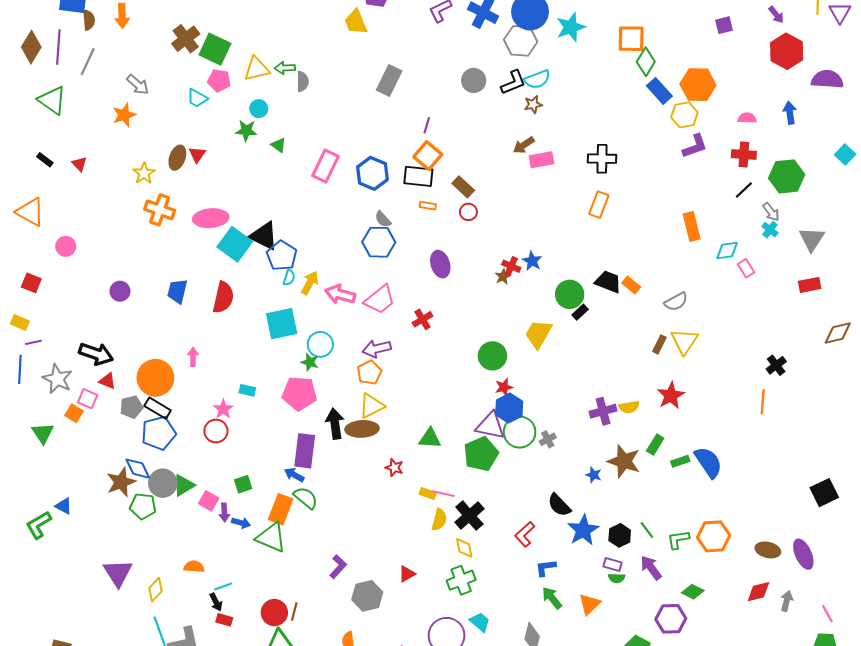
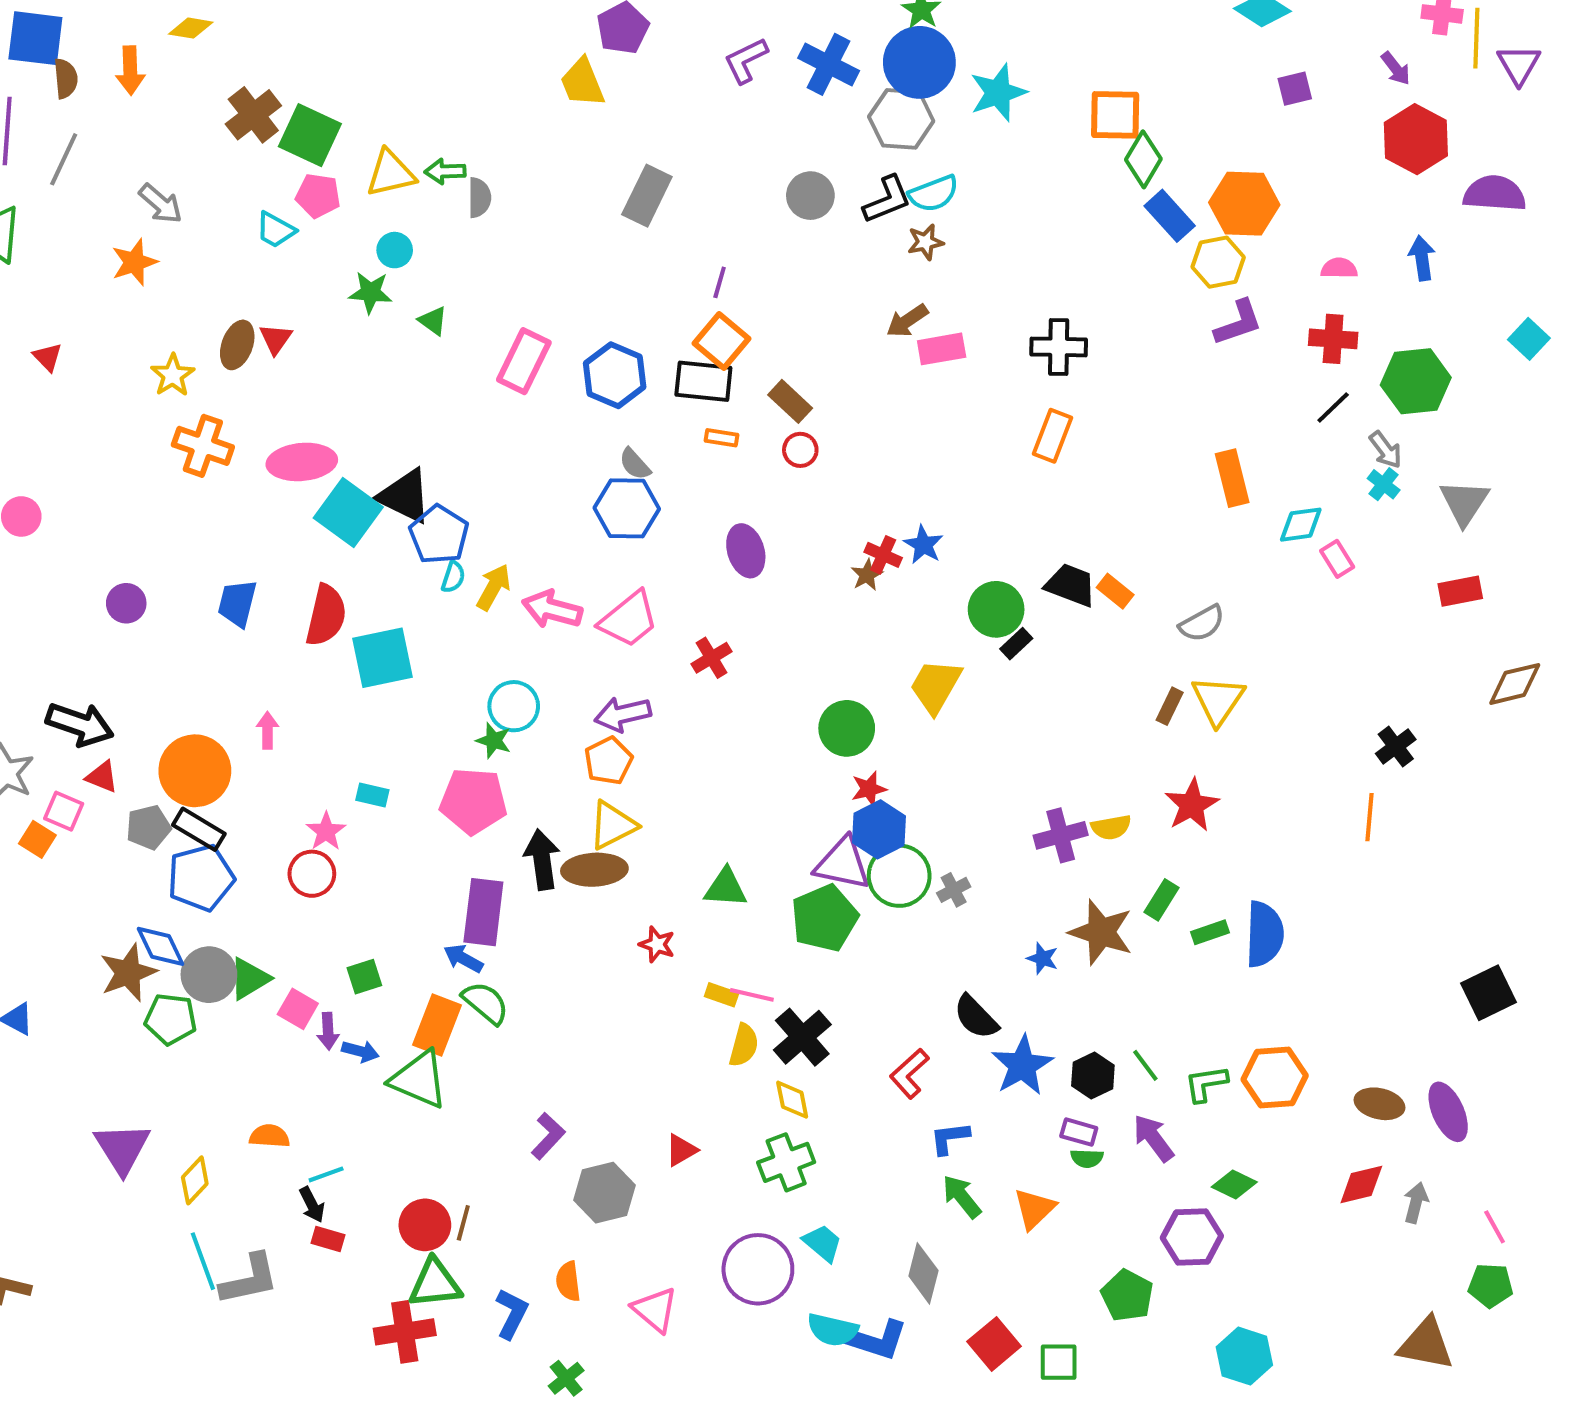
cyan square: (282, 324) -> (383, 658), moved
blue semicircle: (708, 462) -> (1264, 934), turned 36

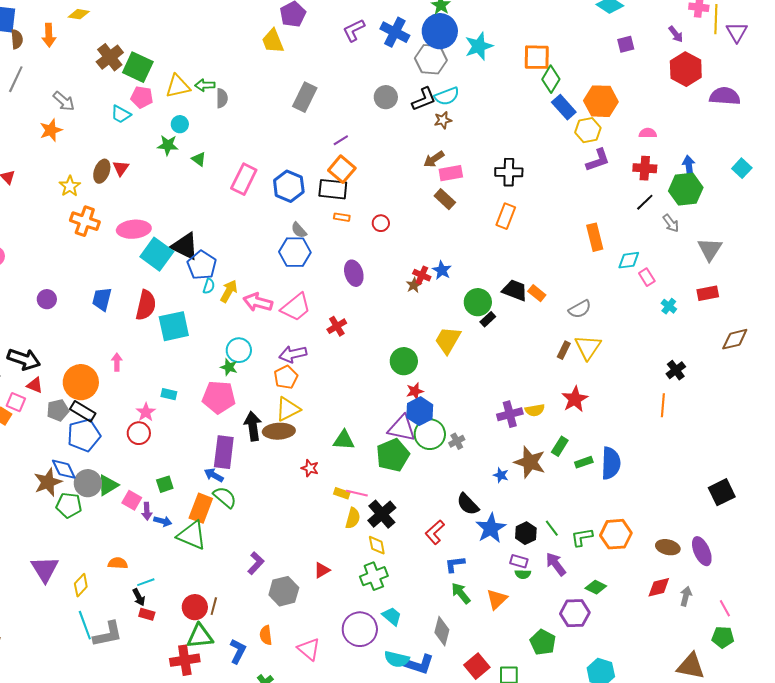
blue arrow: (1422, 258) -> (689, 166), moved
purple line: (720, 282) -> (341, 140), turned 42
brown rectangle: (790, 401) -> (445, 199), moved
cyan cross: (1384, 484) -> (669, 306), moved

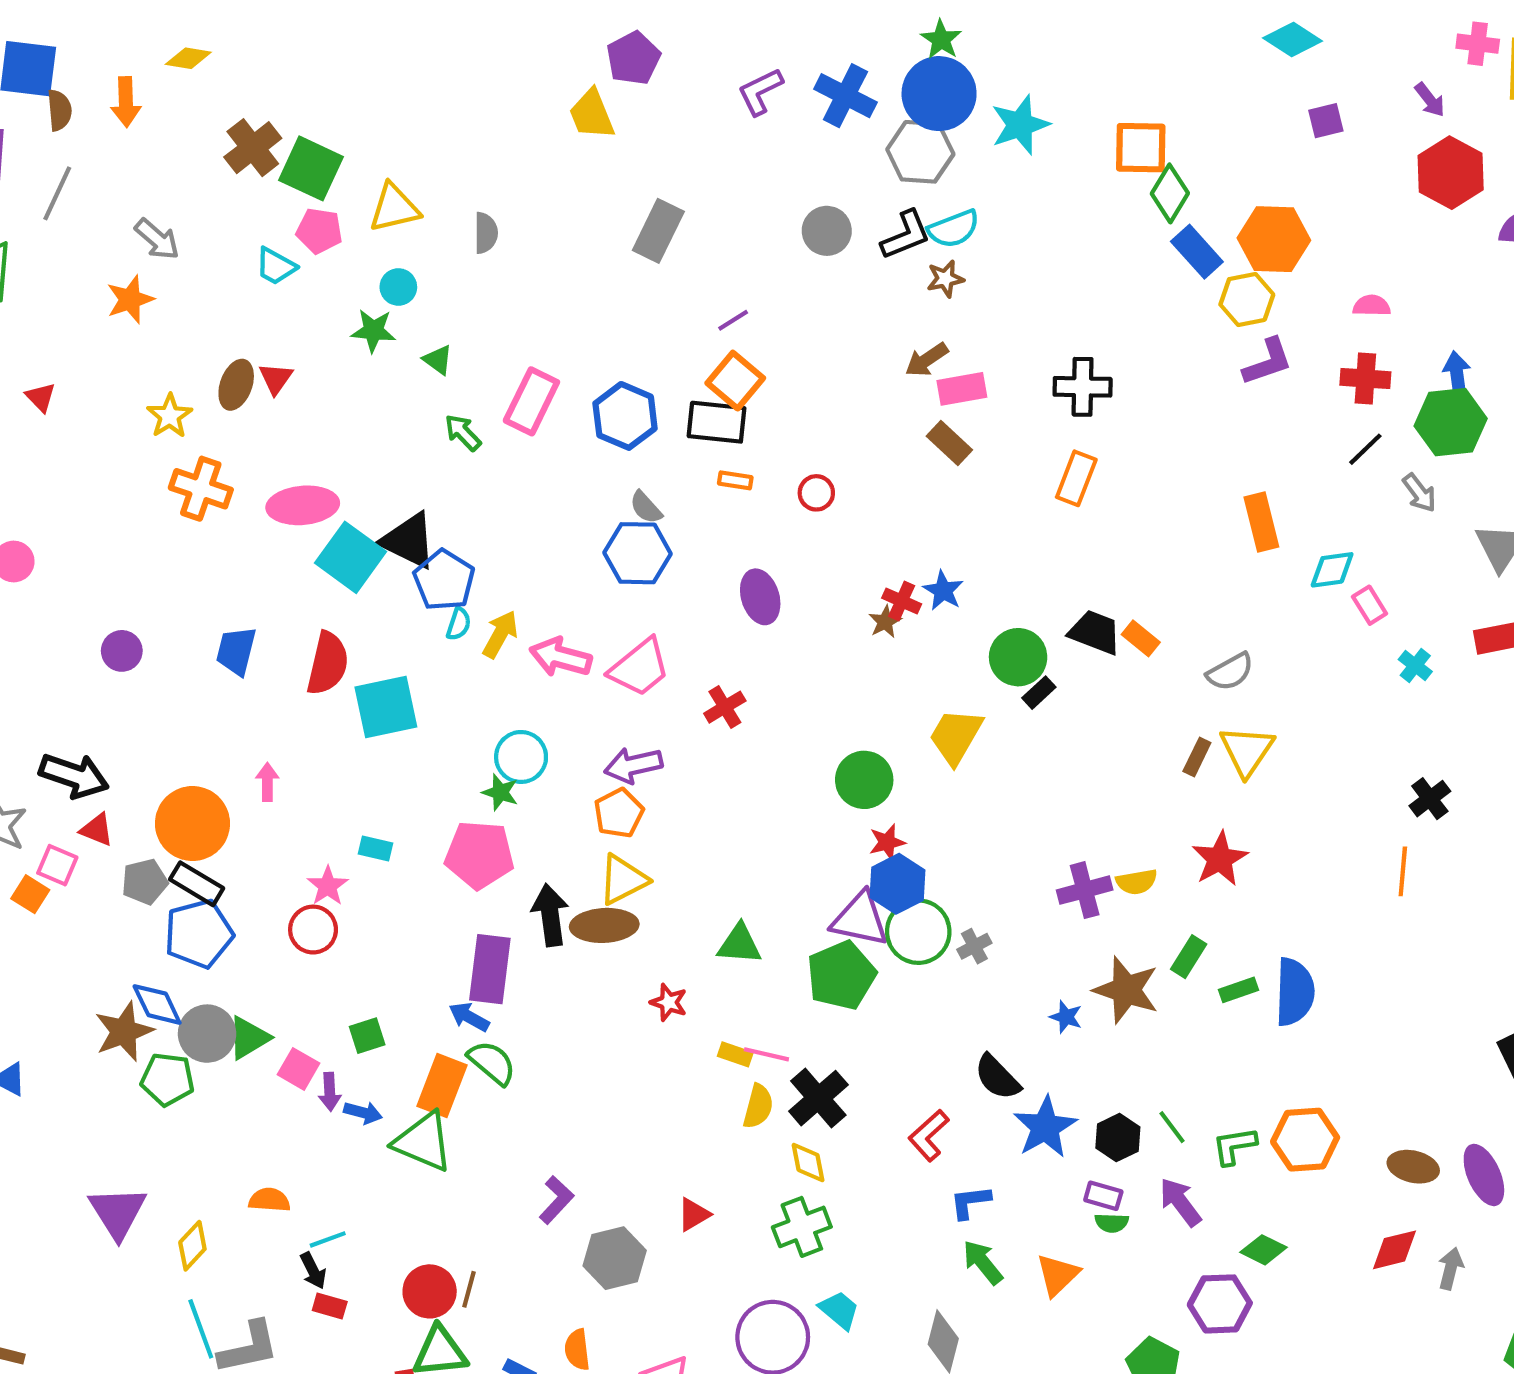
green arrow: (205, 85) -> (463, 433), moved, turned 48

